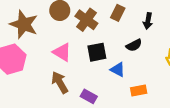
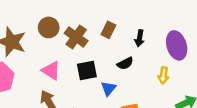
blue triangle: (118, 70) -> (108, 88), turned 42

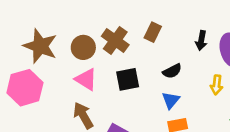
brown circle: (49, 27) -> (83, 47), moved
black arrow: (140, 38) -> (201, 40), moved
blue triangle: (108, 88) -> (171, 100), moved

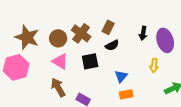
black semicircle: (172, 71) -> (112, 45), moved

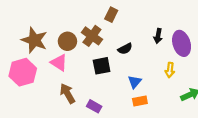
brown rectangle: (108, 27) -> (111, 15), moved
pink triangle: (60, 61) -> (59, 63), moved

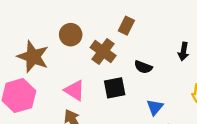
brown circle: (67, 41) -> (71, 35), moved
black semicircle: (125, 49) -> (143, 67), turned 48
pink triangle: (59, 63) -> (75, 90), moved

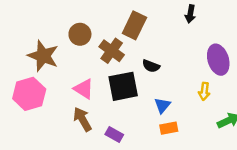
brown rectangle: (126, 26) -> (134, 25), size x1.5
black arrow: (183, 52) -> (190, 14), moved
black square: (115, 88) -> (123, 86), size x1.4

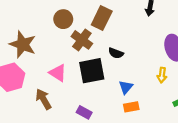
brown circle: (80, 34) -> (63, 19), moved
brown arrow: (82, 119) -> (44, 99), moved

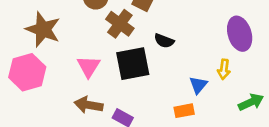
pink triangle: (58, 73) -> (89, 66), turned 30
blue triangle: (126, 87) -> (198, 85), moved
brown arrow: (44, 99) -> (89, 105), moved, turned -50

